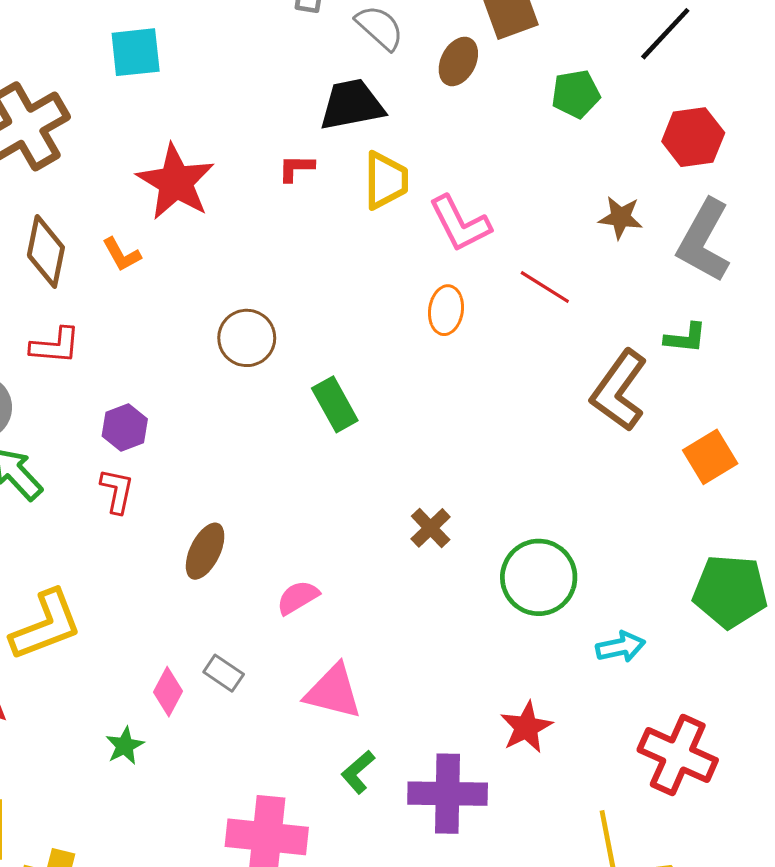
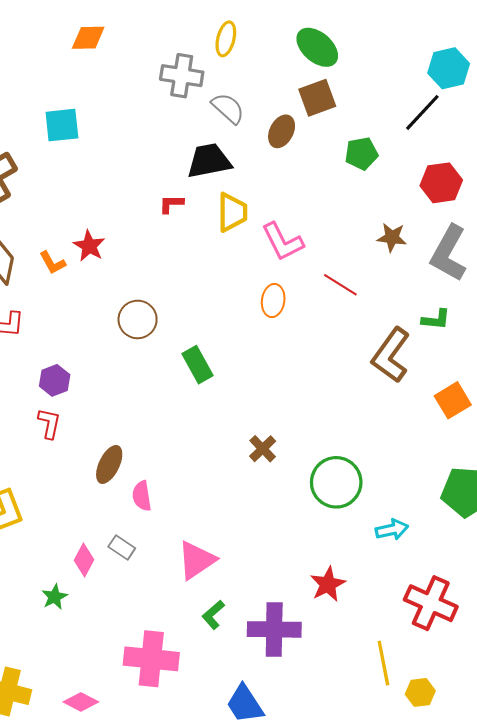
red star: (176, 182) -> (89, 246), moved, size x0.6
pink semicircle: (298, 597) -> (142, 496), moved, turned -68
pink triangle: (333, 692) -> (196, 560), turned -48

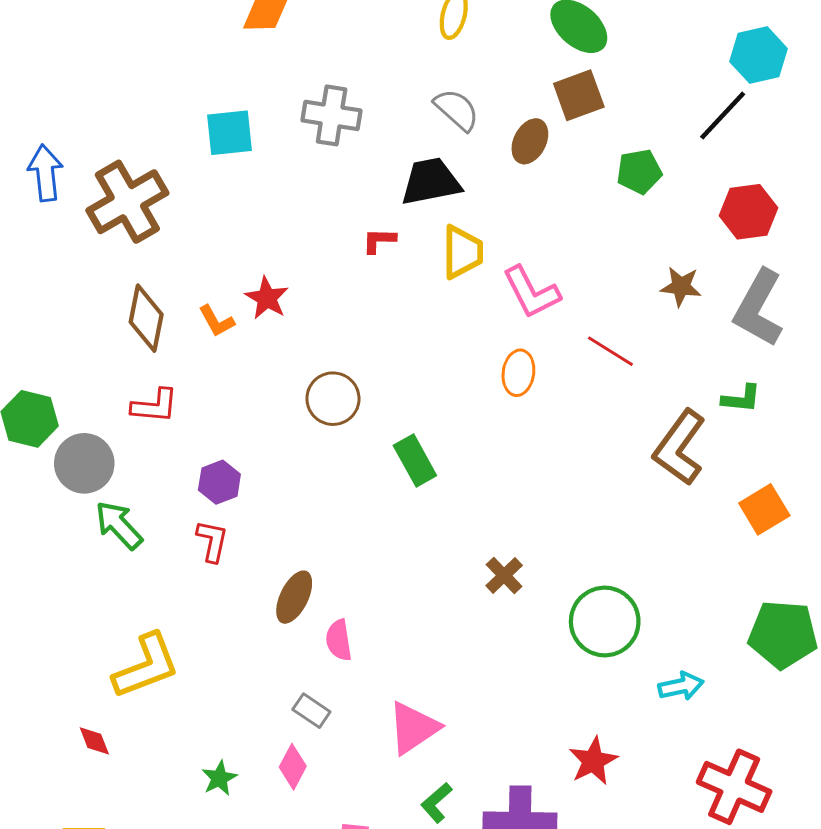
gray cross: (182, 76) -> (332, 115), moved
pink diamond: (84, 560) -> (293, 767), moved

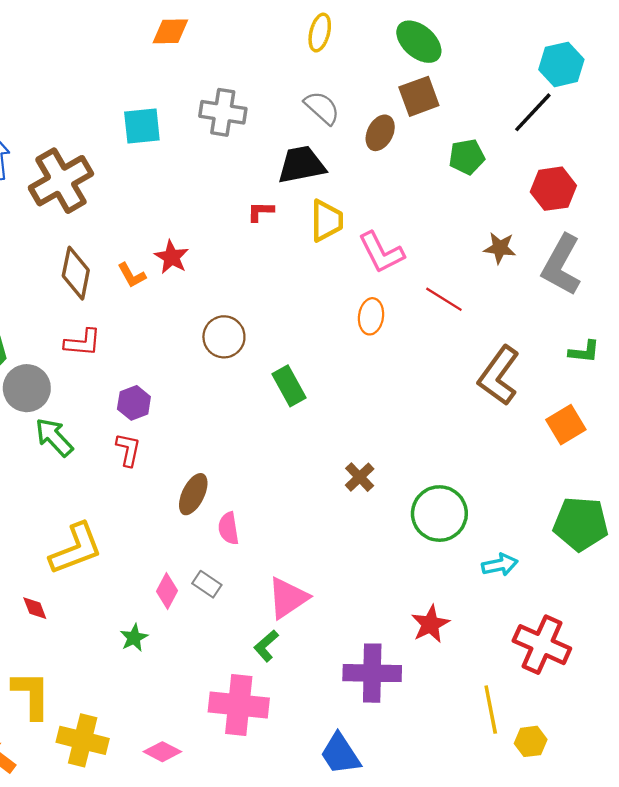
green L-shape: (741, 399) -> (584, 352), moved
pink diamond: (293, 767) -> (167, 591), moved
green L-shape: (436, 803) -> (266, 646), moved

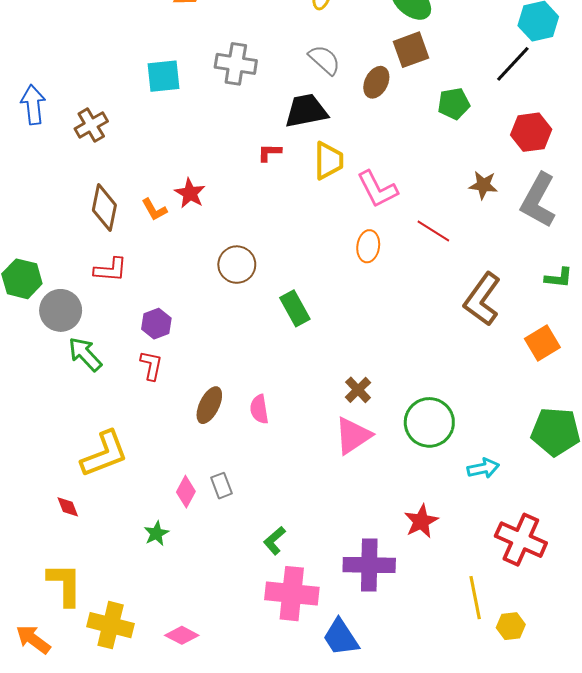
brown cross: (61, 181) -> (91, 125), size x0.6
pink semicircle: (229, 528) -> (259, 409), moved
gray rectangle: (207, 584) -> (222, 486), turned 35
pink triangle: (288, 598) -> (353, 436), moved
pink cross: (239, 705) -> (292, 594), moved

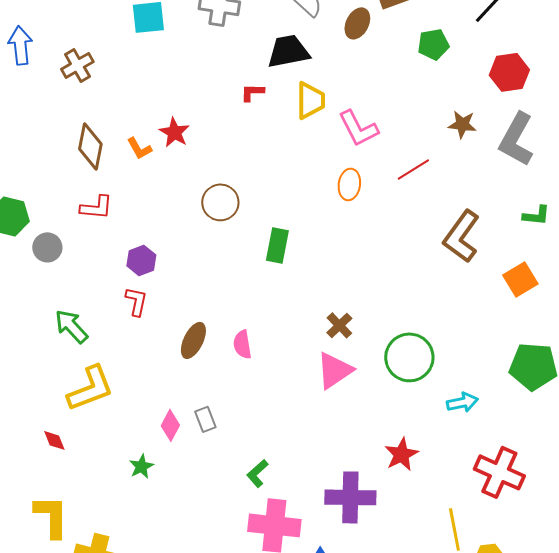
red line: (433, 231) -> (413, 169), turned -64
green rectangle: (295, 308) -> (277, 245), turned 40
gray circle: (61, 310) -> (47, 247), size x0.7
green arrow: (85, 354) -> (71, 326), moved

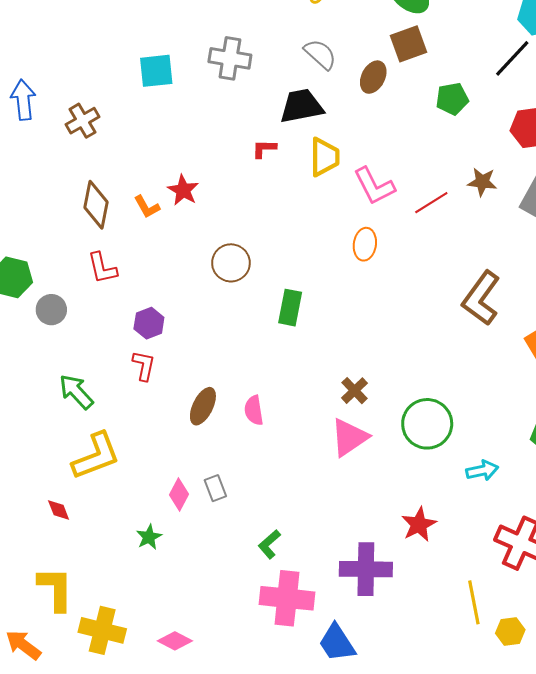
red line: (413, 169) -> (431, 203), moved
red L-shape: (96, 207) -> (102, 268), turned 72

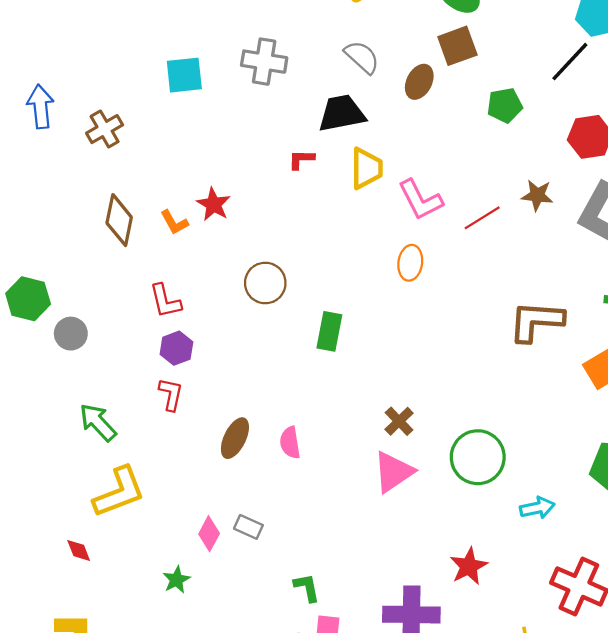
red L-shape: (102, 268) -> (165, 301), moved
brown L-shape: (481, 298) -> (536, 321), turned 58
gray rectangle: (215, 488) -> (248, 527), turned -45
green L-shape: (269, 544) -> (307, 588), turned 120

